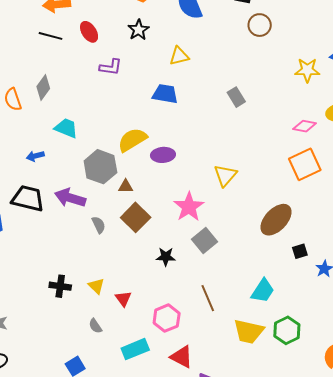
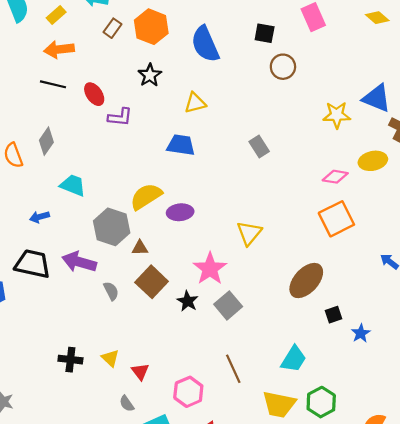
red ellipse: (89, 32) -> (94, 94), moved
black star: (166, 257) -> (188, 301), moved, turned 30
gray semicircle: (95, 326) -> (127, 404), moved

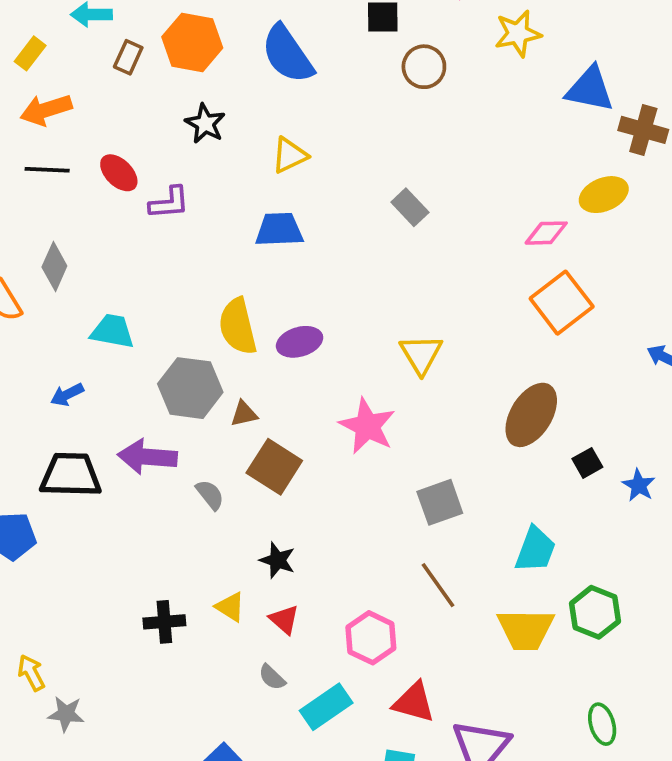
yellow star: (337, 115) -> (518, 34), moved
yellow semicircle: (146, 196) -> (238, 326), turned -60
black star: (188, 301) -> (277, 560), moved
gray square: (228, 305) -> (440, 502), moved, turned 32

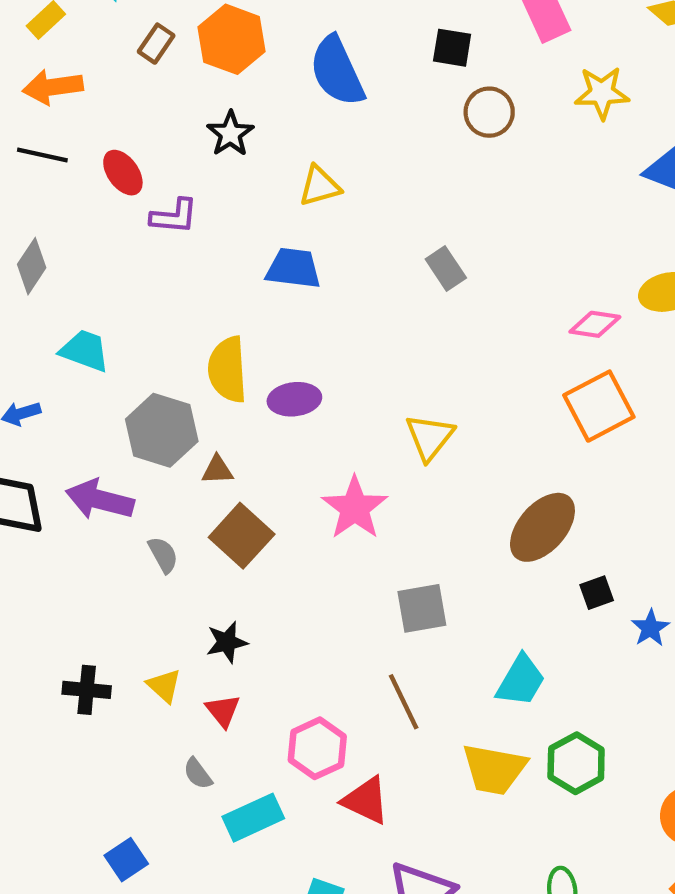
black star: (277, 560) -> (227, 642), turned 30
red triangle: (414, 702) -> (366, 800), moved

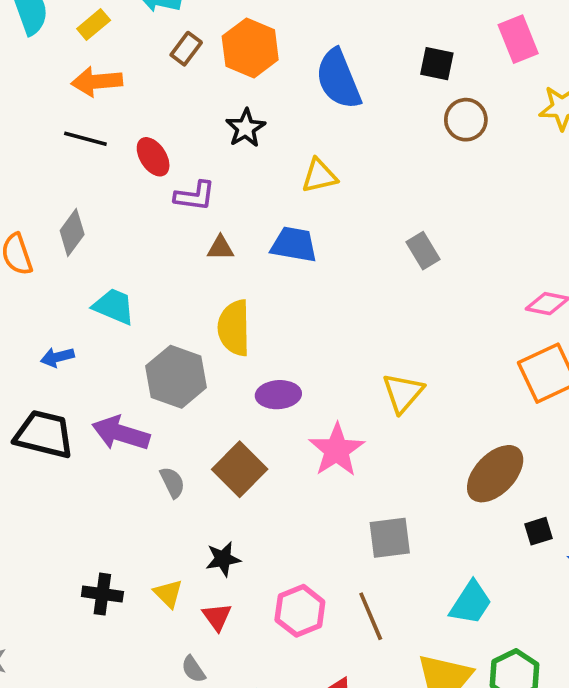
purple ellipse: (294, 399) -> (278, 395), moved
brown triangle: (217, 470) -> (220, 248), moved
pink hexagon: (317, 748) -> (300, 611), moved

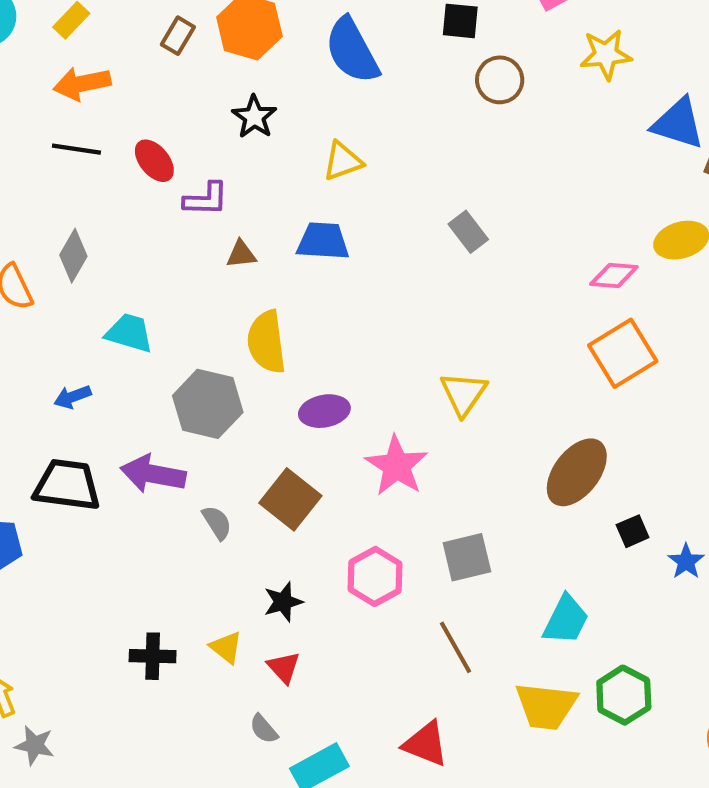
pink hexagon: (300, 611) -> (375, 576), moved

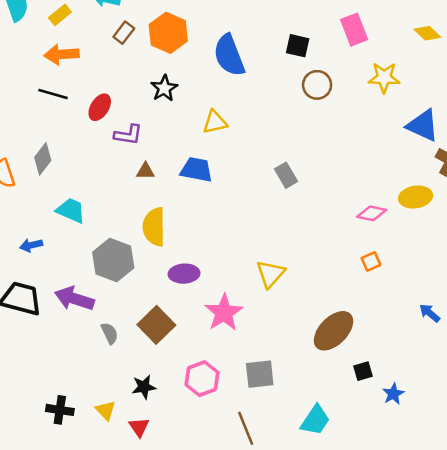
red ellipse: (154, 161) -> (100, 107), turned 64
orange square: (623, 353) -> (371, 262), size x0.5

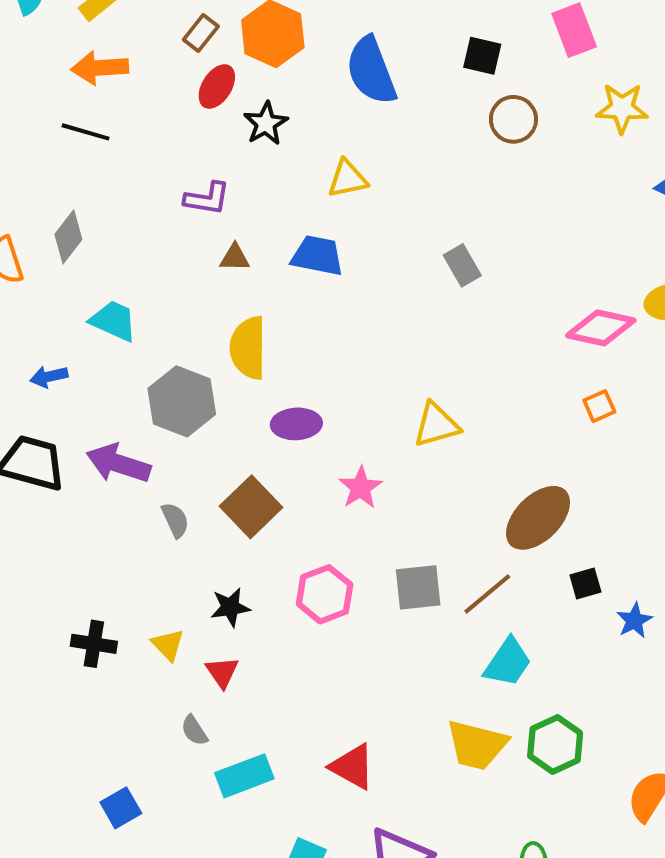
red ellipse: (100, 107) -> (217, 86), moved
pink diamond: (372, 213) -> (601, 328), size x1.4
yellow triangle: (270, 274) -> (436, 425), turned 32
pink star: (224, 313) -> (361, 488), size x0.7
brown line: (246, 428) -> (487, 594), moved, turned 72

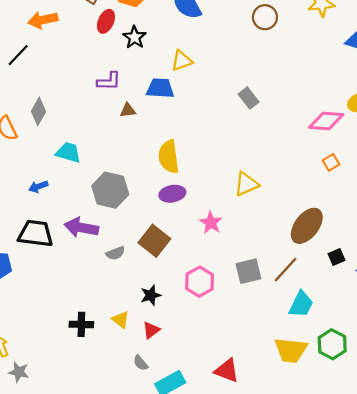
black line: (86, 132) -> (18, 55), moved, turned -55
blue trapezoid: (317, 256) -> (160, 88), moved
yellow semicircle: (248, 348) -> (169, 157), moved
gray semicircle: (175, 520) -> (115, 253), turned 102
red triangle: (222, 672) -> (151, 330), turned 36

